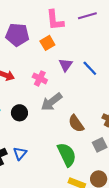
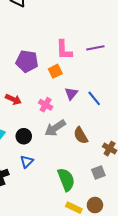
brown semicircle: (76, 123) -> (81, 135), moved
blue triangle: (20, 153) -> (27, 162), moved

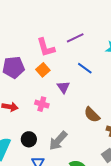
blue line: (94, 98) -> (85, 68), moved
gray arrow: (55, 128) -> (58, 141), moved
brown semicircle: (81, 135) -> (92, 115), moved

